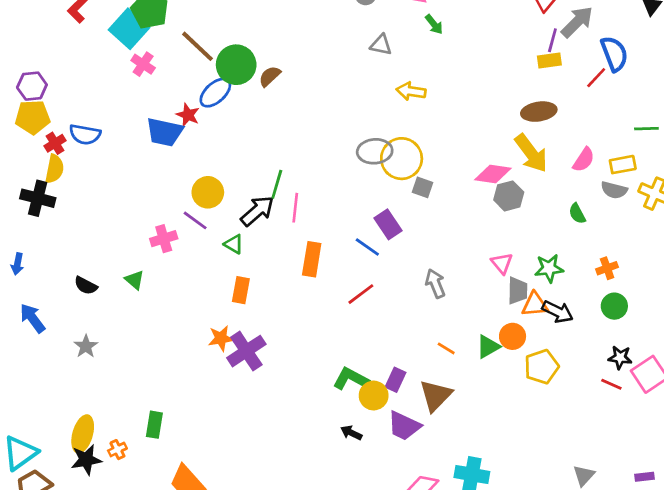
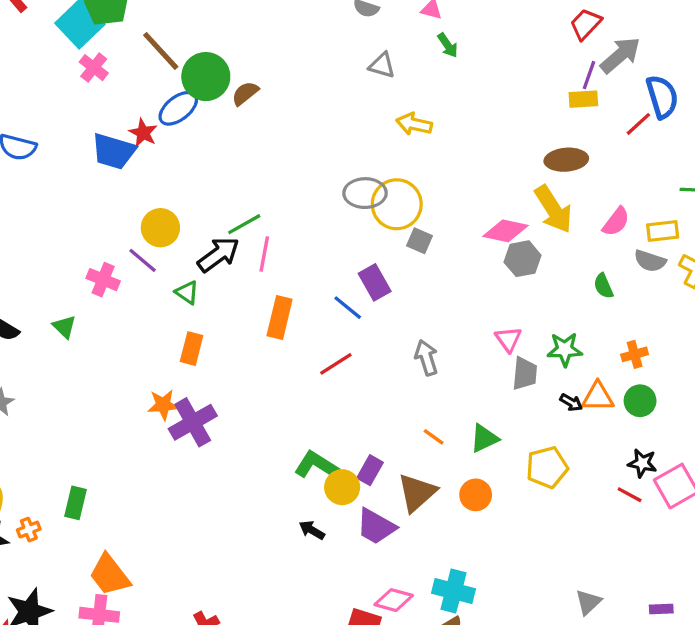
green line: (277, 184) -> (244, 224), turned 40
pink cross: (164, 239) -> (103, 280), turned 35
orange triangle: (535, 304) -> (598, 397), moved
black arrow: (558, 312) -> (571, 402), size x0.6
orange circle: (513, 336) -> (476, 495), moved

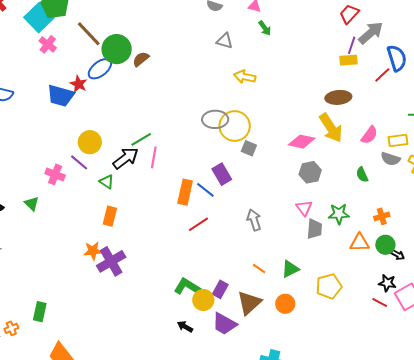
gray hexagon: (523, 259) -> (310, 172), moved
orange rectangle: (280, 318) -> (185, 192), moved
black arrow: (571, 402) -> (398, 255), moved

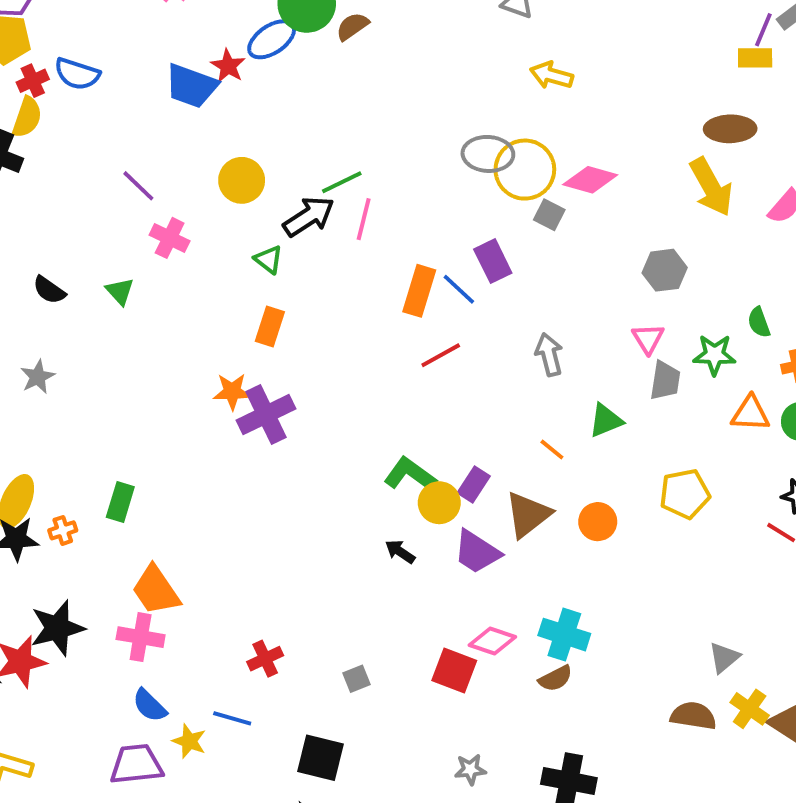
pink diamond: (302, 142) -> (590, 180), moved
purple line: (79, 162) -> (138, 186), moved
green semicircle: (362, 175) -> (759, 322), moved
green triangle: (290, 269) -> (606, 420), moved

